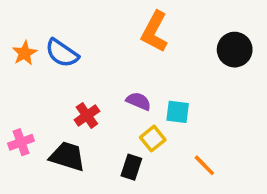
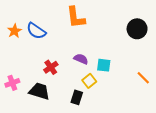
orange L-shape: (155, 32) -> (76, 17), moved, turned -35
orange line: (204, 165) -> (143, 78), moved

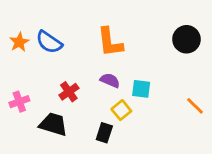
orange L-shape: (76, 17) -> (110, 42), moved
pink cross: (12, 83) -> (19, 102), moved

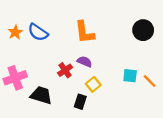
cyan square: (141, 89) -> (130, 76), moved
red cross: (69, 92) -> (65, 70), moved
pink cross: (19, 102) -> (15, 78), size x1.5

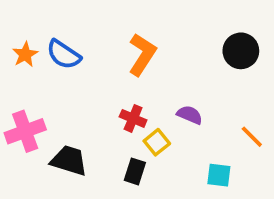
orange L-shape: (85, 32) -> (142, 54), turned -140
purple semicircle: (85, 62) -> (190, 115), moved
red cross: (65, 70) -> (133, 118), moved, turned -32
cyan square: (130, 76) -> (219, 175), moved

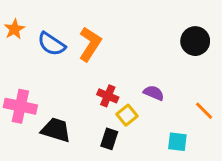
orange star: (25, 54) -> (14, 29), moved
orange L-shape: (142, 54) -> (90, 44), moved
pink cross: (25, 131) -> (20, 106), turned 32

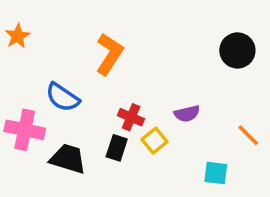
blue semicircle: (51, 44) -> (63, 97), moved
purple semicircle: (154, 93) -> (187, 114), turned 144
black rectangle: (109, 139) -> (117, 148), moved

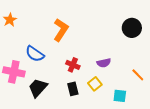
yellow square: (155, 141) -> (95, 84), moved
black rectangle: (117, 148) -> (73, 89), moved, turned -32
black trapezoid: (68, 159) -> (38, 88), turned -65

